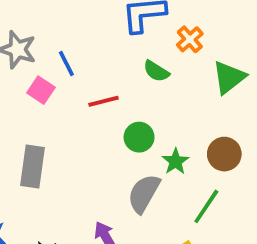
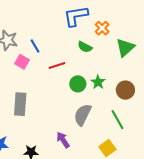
green star: (175, 161) -> (98, 82), moved
green line: (206, 206) -> (118, 120), turned -60

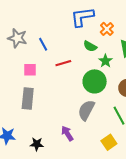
pink square: (22, 62) -> (30, 70), moved, turned -32
green star: (98, 82) -> (105, 61), moved
green circle: (78, 84) -> (95, 81), moved, size x1.5

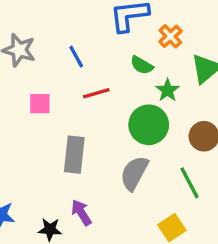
blue line: (43, 44) -> (76, 57), moved
gray rectangle: (28, 99) -> (74, 155), moved
purple arrow: (67, 133) -> (81, 213), moved

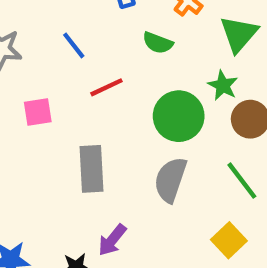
green star: (167, 90) -> (223, 85), moved
purple arrow: (81, 213) -> (112, 240), turned -100

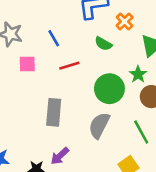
pink square: (38, 112) -> (27, 64), moved

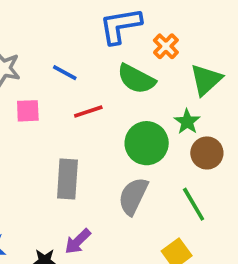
blue line: (54, 38) -> (65, 73), turned -30
green semicircle: (103, 44) -> (136, 79), size x1.5

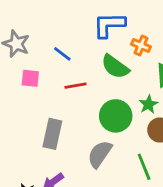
orange cross: (166, 46) -> (141, 45), turned -30

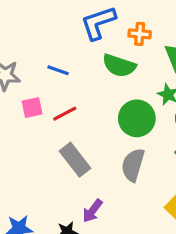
red line: (76, 86) -> (65, 114), moved
gray rectangle: (52, 134) -> (75, 160), turned -32

